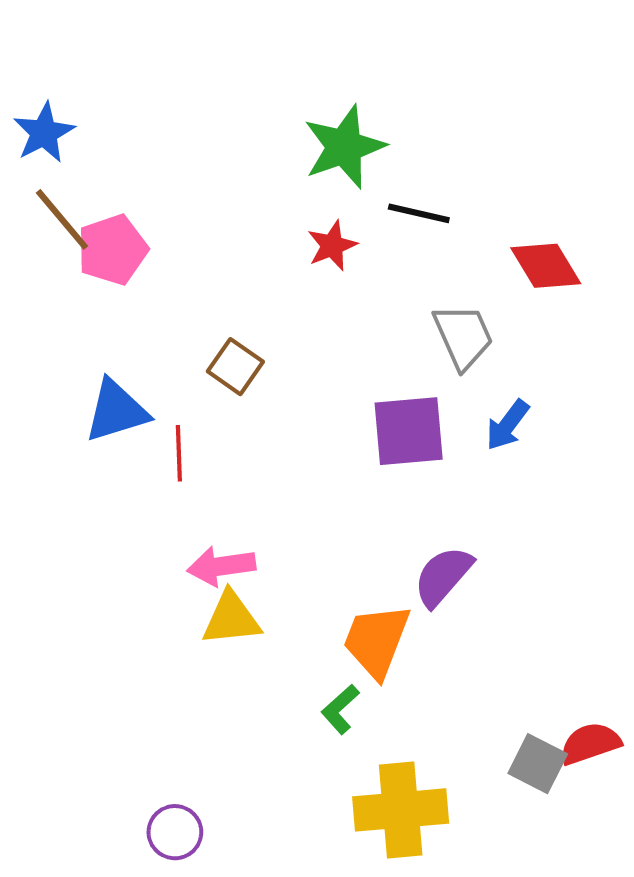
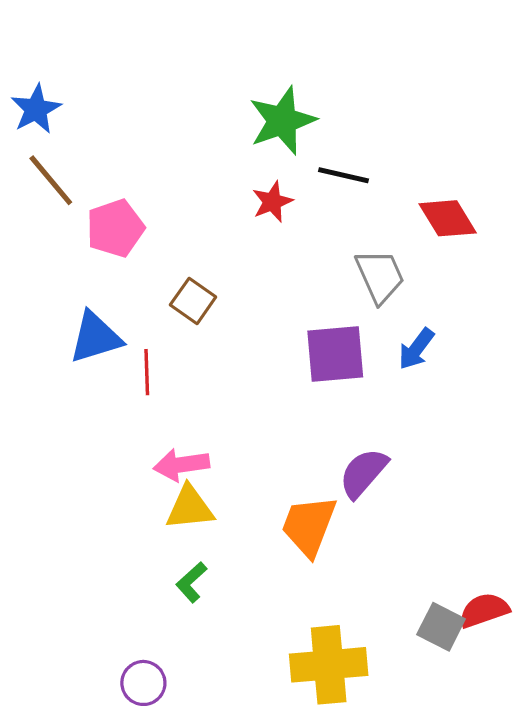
pink pentagon: (112, 250) -> (115, 228), moved
green L-shape: (340, 709) -> (191, 582), moved

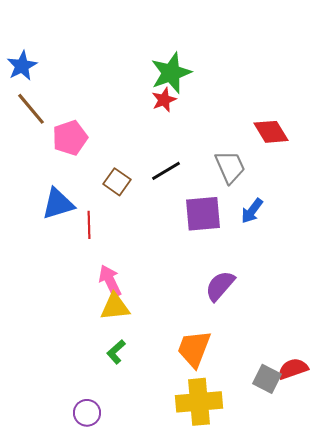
black line: (344, 175) -> (166, 171), moved, turned -44
red star: (272, 202) -> (164, 100), moved
pink arrow: (181, 465) -> (110, 281), turned 72
orange trapezoid: (309, 526) -> (194, 349), moved

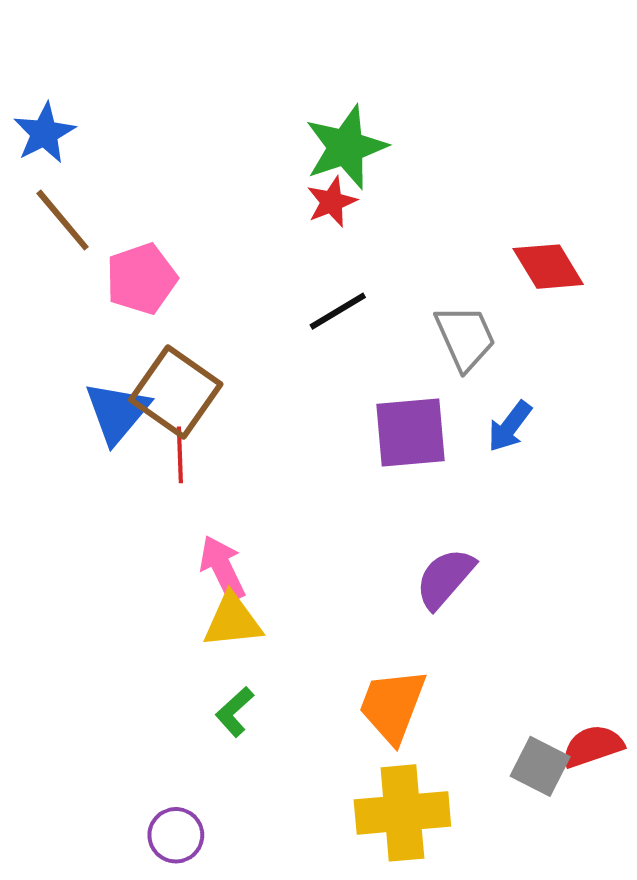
black line: (166, 171) -> (338, 311), moved
brown square: (117, 182) -> (176, 392), moved, size x1.6
blue triangle: (58, 204) -> (117, 412), turned -33

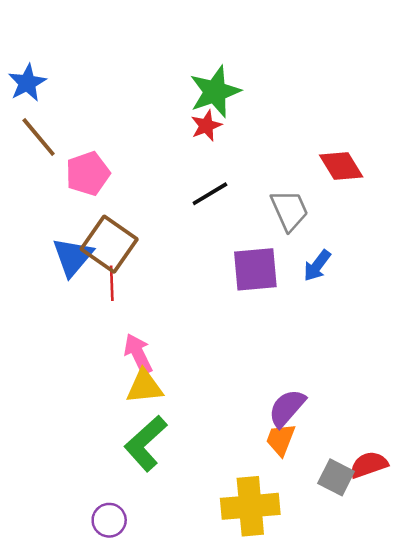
purple semicircle: (445, 578) -> (287, 408), moved
orange trapezoid: (392, 706) -> (281, 440), moved, size x0.7
green L-shape: (235, 712) -> (146, 443), size x1.8

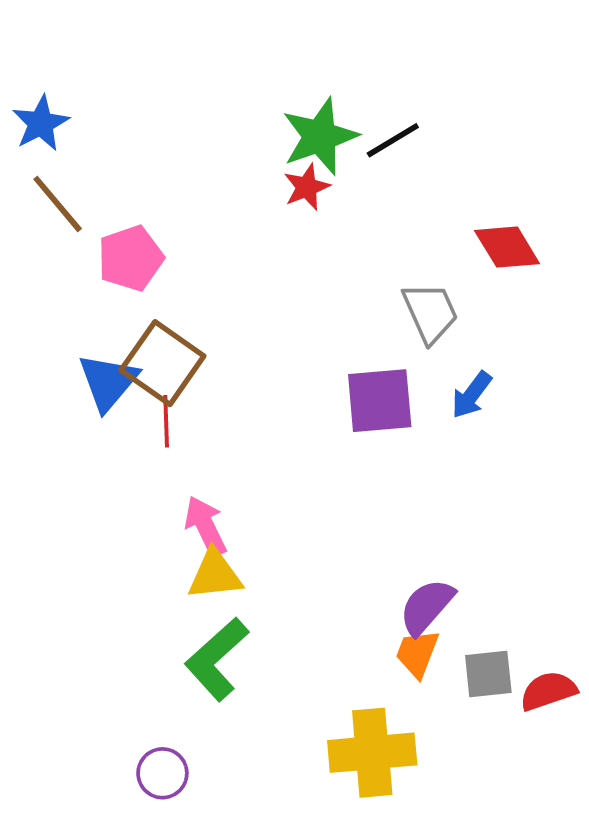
black line: (210, 194) -> (393, 140), moved
gray square: (336, 477) -> (488, 674), moved, turned -33

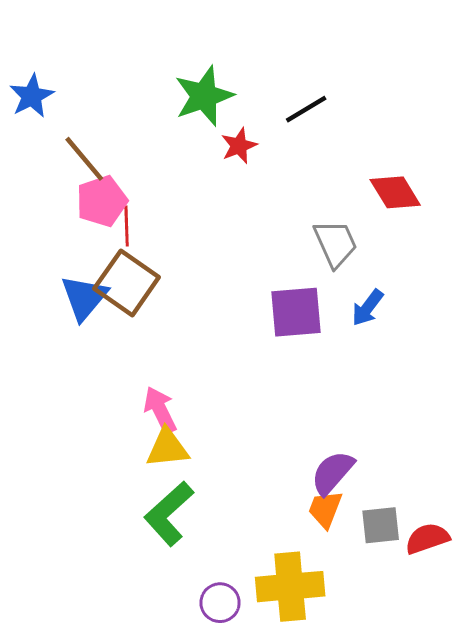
green star: (320, 137) -> (204, 96), moved
brown line: (58, 204) -> (84, 159), moved
red line: (166, 421) -> (127, 226), moved
purple circle: (162, 773) -> (220, 603), moved

